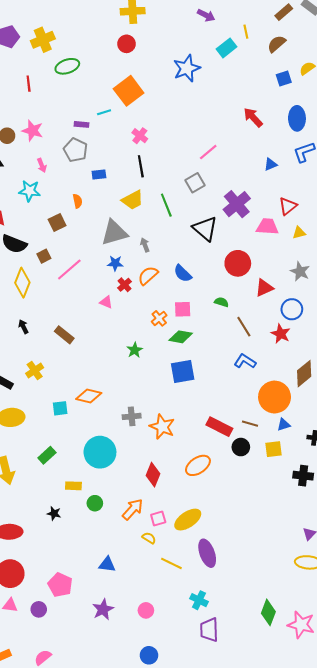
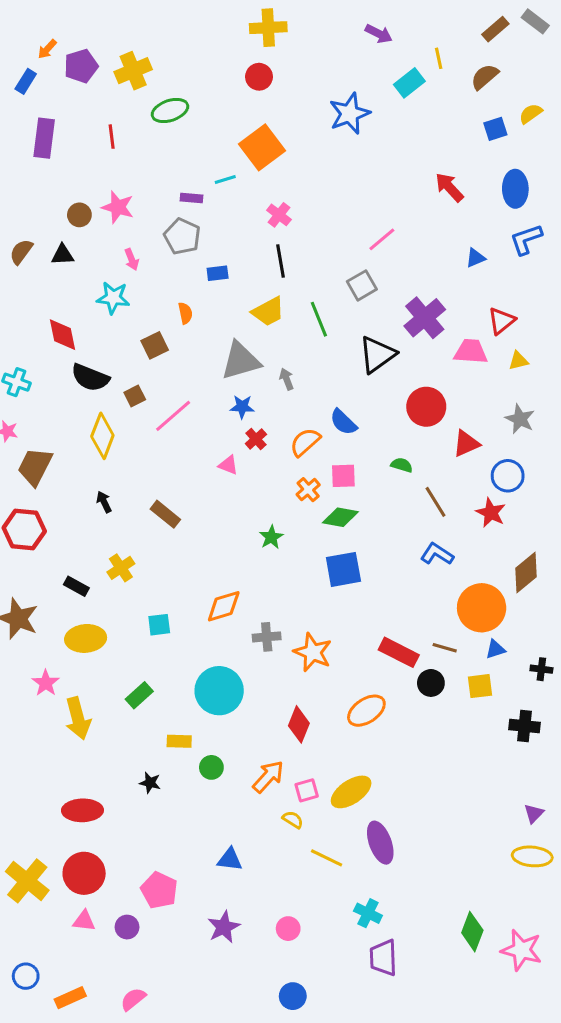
black triangle: (205, 229) -> (377, 355), turned 44
orange semicircle: (148, 276) -> (305, 442), moved
orange diamond: (89, 396) -> (224, 606), moved, turned -30

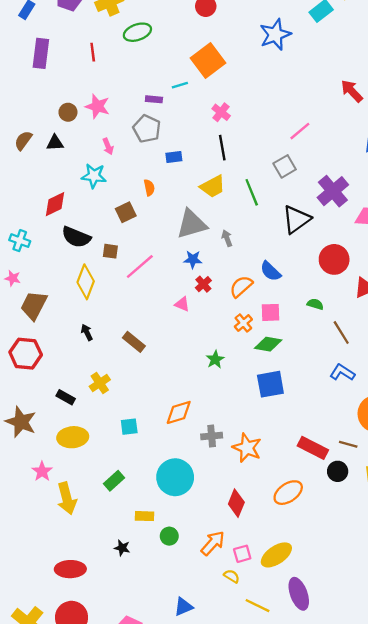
red diamond: (63, 335) -> (55, 204), turned 76
brown square: (135, 396) -> (110, 251), turned 35
blue triangle: (230, 859) -> (183, 607), turned -30

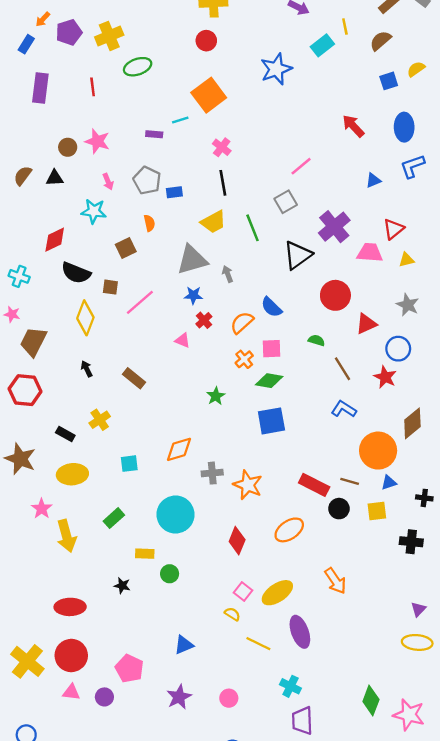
gray pentagon: (147, 129) -> (147, 180), moved
orange arrow: (213, 543) -> (335, 581), moved, turned 104
pink square: (242, 554) -> (243, 592), turned -36

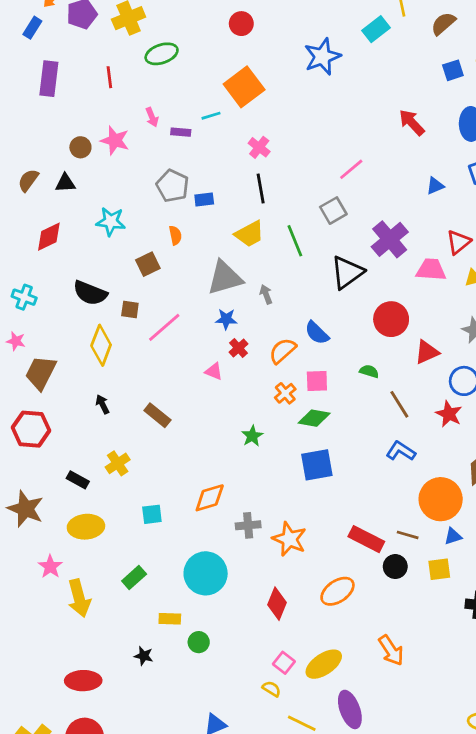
pink arrow: (108, 182) -> (152, 117), moved
red diamond: (55, 240) -> (49, 237), moved

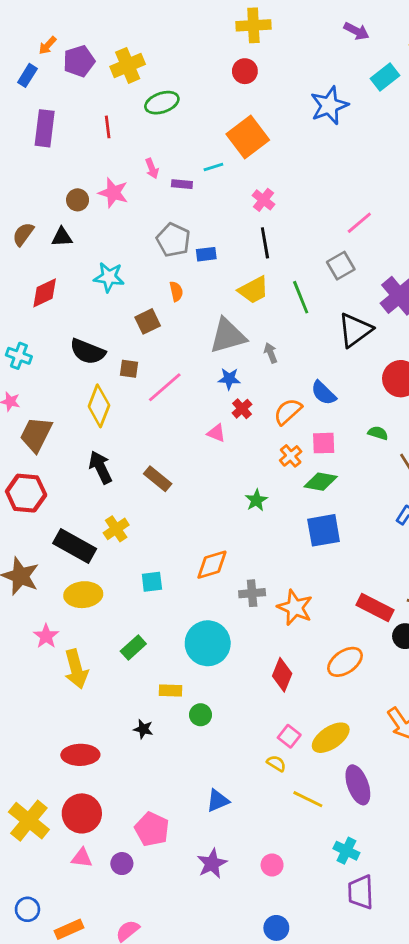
black arrow: (102, 404) -> (100, 467), size x1.6
black rectangle: (78, 480) -> (75, 546), size x1.8

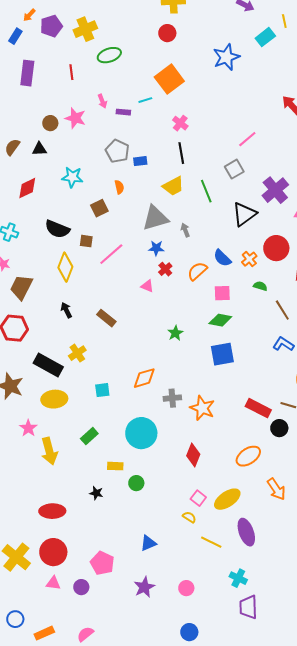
orange cross: (291, 456) -> (249, 259), moved
black arrow: (100, 467) -> (66, 310), size x0.7
orange ellipse: (345, 662) -> (248, 456), moved

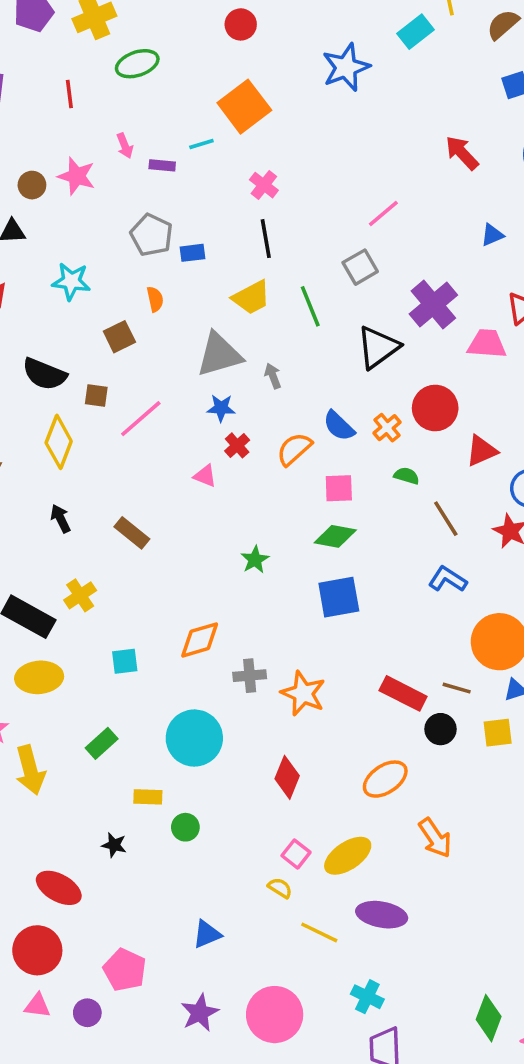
red ellipse: (52, 511) -> (59, 888), moved, turned 30
purple ellipse: (246, 532) -> (382, 915), turned -60
pink circle: (186, 588) -> (275, 1015), size x2.0

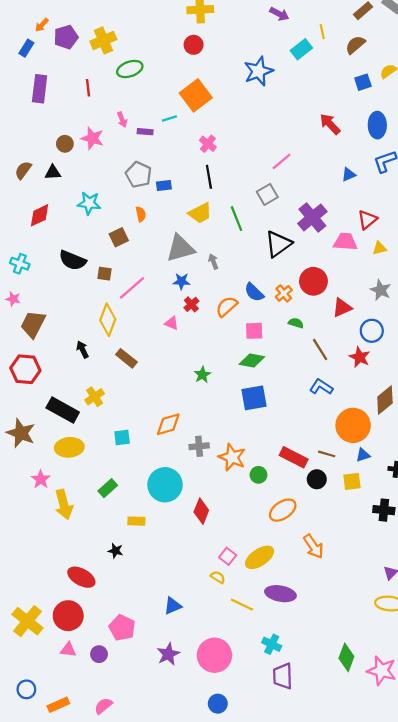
yellow diamond: (59, 442) -> (108, 320), moved
red diamond: (287, 777) -> (201, 511), moved
green circle: (185, 827) -> (258, 475), moved

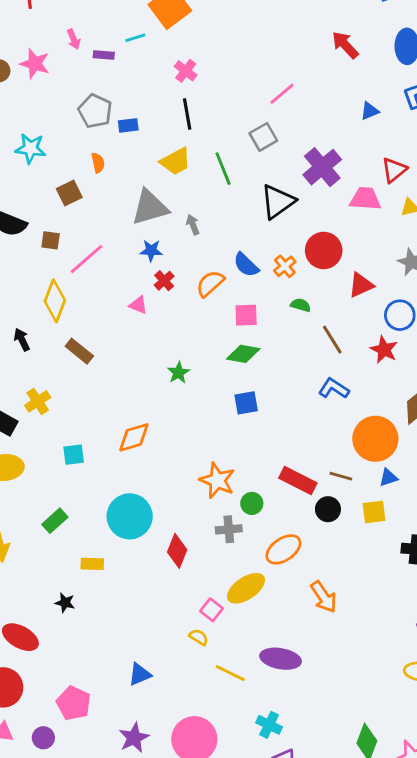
blue square: (254, 398) -> (246, 403), size x0.7
gray cross: (199, 446) -> (229, 529), moved
yellow ellipse: (260, 557) -> (246, 588), moved

